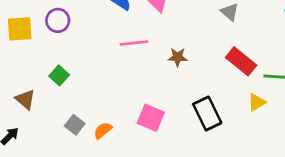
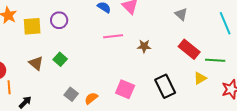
brown triangle: (25, 99) -> (36, 63), moved

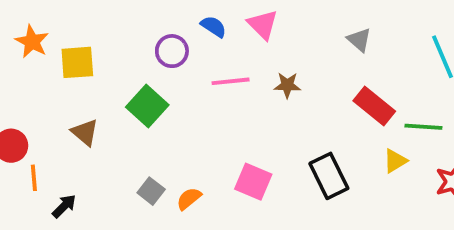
purple circle: (59, 20) -> (172, 51), moved
brown star: (144, 46) -> (287, 85), moved
green square: (60, 59) -> (147, 106), moved, size x1.5

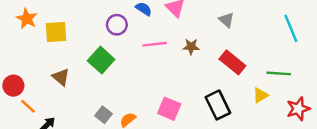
gray triangle: (359, 40) -> (226, 20), moved
red rectangle: (374, 106) -> (232, 62), moved
orange line: (34, 178) -> (28, 106), turned -42

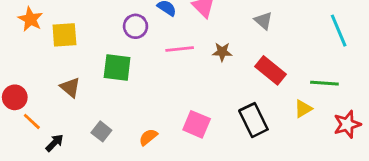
green square: (101, 60) -> (117, 68), turned -35
gray square: (103, 115) -> (101, 131), moved

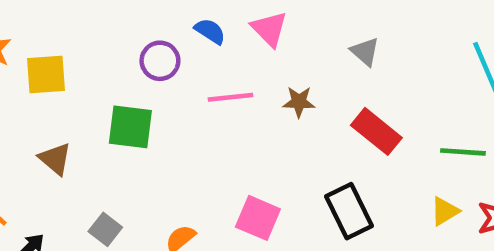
yellow triangle: (303, 109) -> (445, 211), moved

